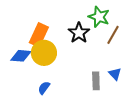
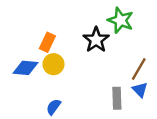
orange rectangle: (39, 35) -> (47, 42), size x0.7
brown line: (113, 35) -> (139, 69), moved
yellow circle: (44, 53) -> (53, 64), size x0.7

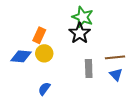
green star: (120, 20) -> (83, 17), moved
brown line: (139, 69) -> (115, 57), turned 54
gray rectangle: (117, 98) -> (89, 69), moved

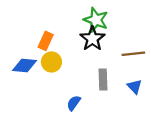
brown line: (115, 57) -> (133, 54), moved
blue semicircle: (44, 89) -> (74, 103), moved

